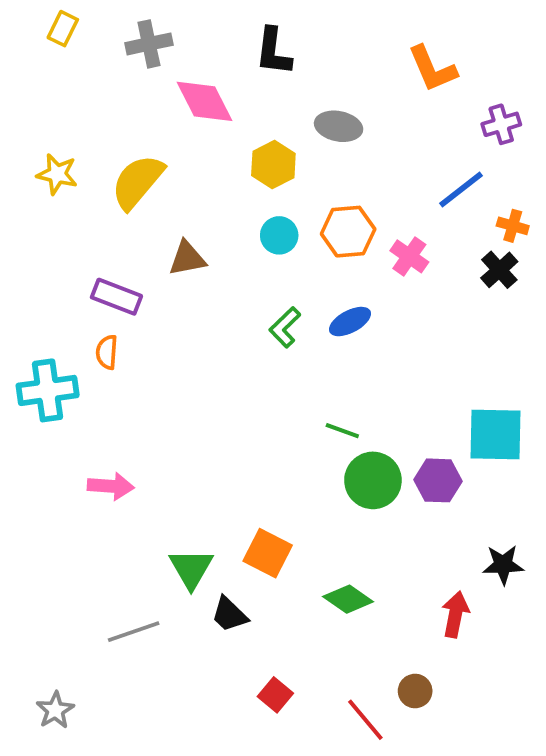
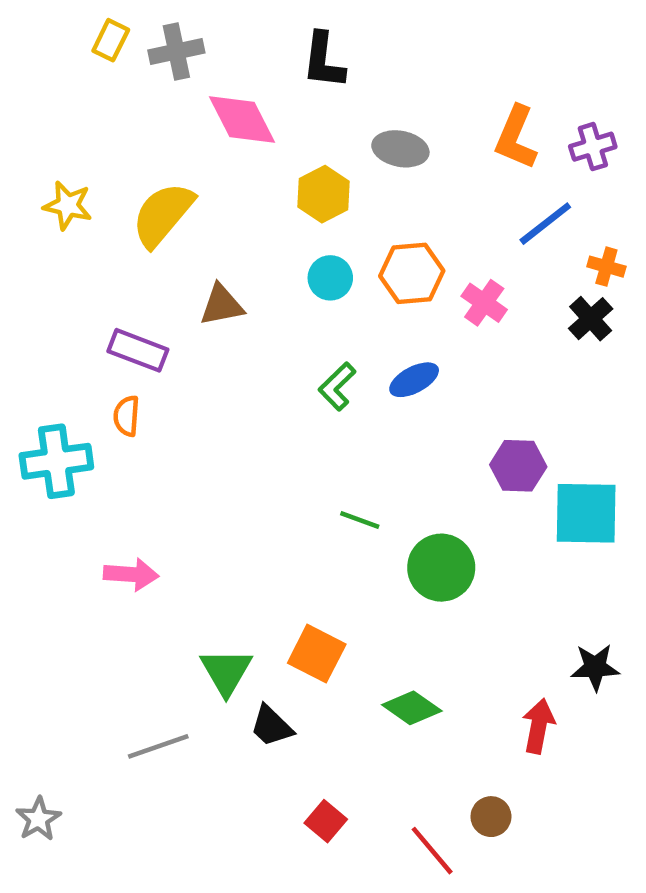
yellow rectangle: (63, 29) -> (111, 40), moved
orange L-shape: (432, 69) -> (516, 138), moved, turned 46
green line: (342, 431) -> (360, 520), moved
purple hexagon: (438, 480) -> (518, 466), moved
gray star: (55, 710) -> (38, 819), moved

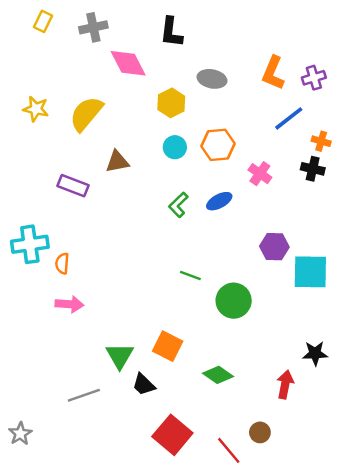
yellow rectangle: (111, 40) -> (43, 21), moved
pink cross: (484, 303) -> (260, 174), moved
black cross: (591, 319) -> (313, 169), turned -35
orange semicircle: (127, 416) -> (62, 263), moved
red square: (326, 821) -> (172, 435), size x1.8

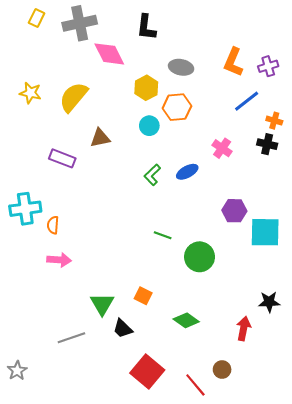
gray cross: (93, 27) -> (80, 23), size x1.4
orange hexagon: (218, 145) -> (177, 107), moved
orange square: (168, 346) -> (143, 296), size x0.7

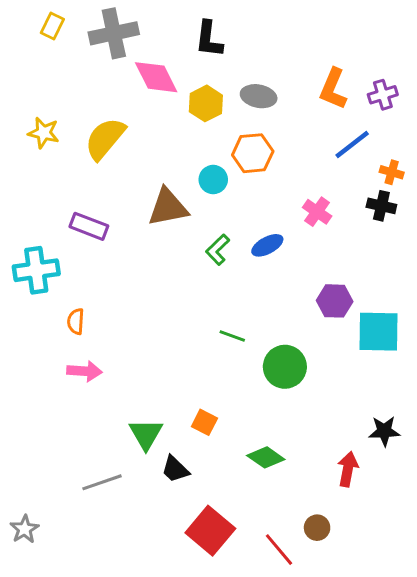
yellow hexagon: (146, 88) -> (206, 103), moved
brown triangle: (100, 138) -> (168, 207), moved, size x1.4
cyan cross: (25, 209) -> (36, 270), moved

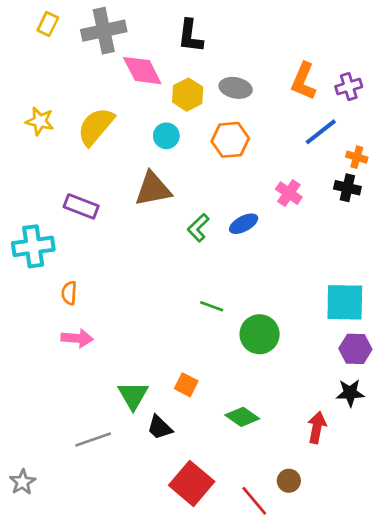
cyan circle: (213, 180) -> (166, 136), moved
purple hexagon: (335, 301) -> (355, 349), moved

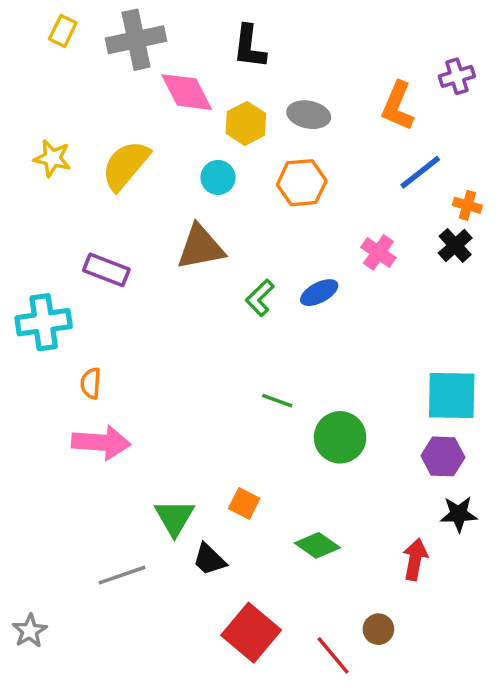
purple cross: (349, 87) -> (457, 76), moved
black cross: (347, 188) -> (455, 245), turned 35
pink arrow: (77, 338) -> (101, 443), size x1.4
purple hexagon: (355, 349) -> (443, 456), moved

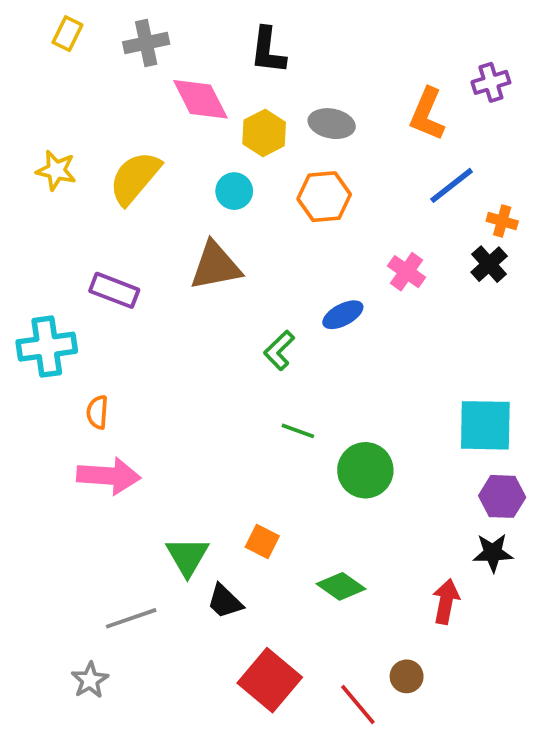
gray cross: (136, 40) -> (146, 43), size x0.7
green L-shape: (260, 298) -> (279, 350), moved
purple hexagon: (443, 456) -> (502, 496), moved
gray star: (30, 631) -> (90, 680), moved

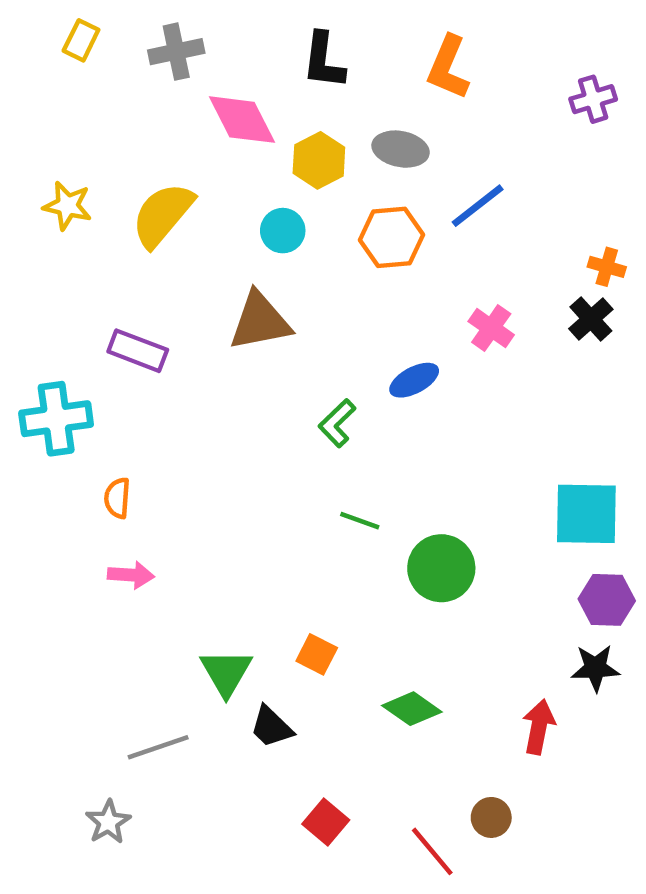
orange L-shape: (427, 114) -> (448, 67), moved
blue line: (452, 185) -> (478, 206), moved
pink arrow: (109, 476) -> (131, 575), size x0.6
red square: (270, 680) -> (326, 822), size x0.6

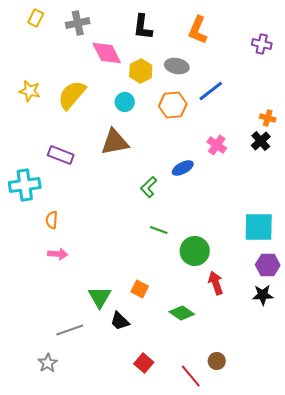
purple cross: (593, 99) -> (262, 44), turned 30
red arrow: (539, 727) -> (216, 283), moved, turned -30

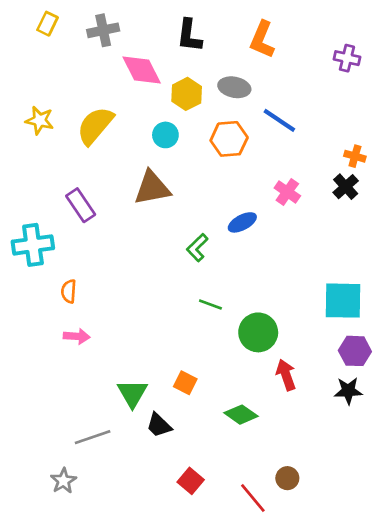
blue line: (211, 91) -> (279, 120), turned 72
purple rectangle: (61, 155) -> (81, 205), turned 35

